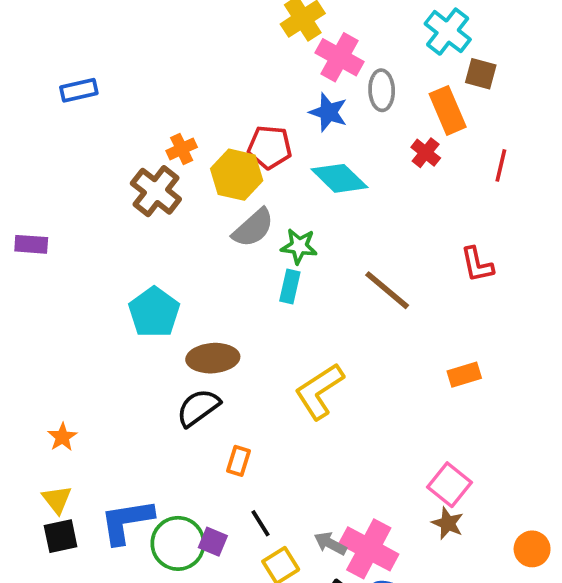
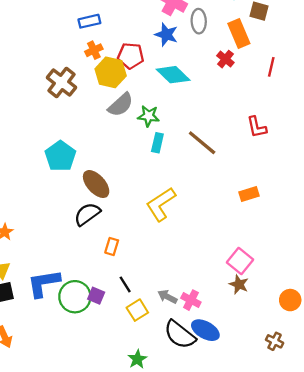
blue rectangle: (79, 90) -> (89, 21), moved
orange cross: (182, 149) -> (94, 50), moved
cyan rectangle: (290, 287) -> (157, 143), moved
brown ellipse: (213, 358) -> (96, 184), turned 52
pink cross: (369, 549) -> (191, 300), size x0.6

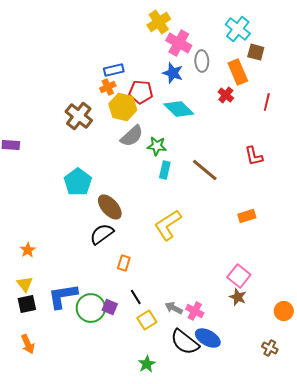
blue rectangle: (89, 21) -> (114, 70), moved

